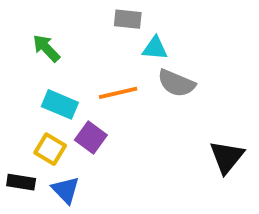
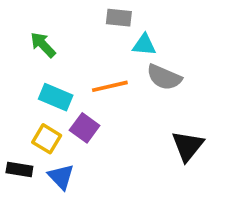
black triangle: (227, 157) -> (188, 146), moved

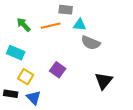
orange line: (110, 86) -> (51, 26), moved
cyan rectangle: (56, 97) -> (16, 53), moved
purple square: (85, 128) -> (58, 70), moved

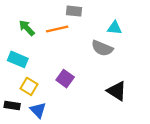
cyan triangle: (80, 25) -> (115, 28), moved
black triangle: (104, 81) -> (117, 91), turned -36

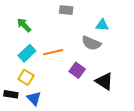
orange line: (57, 29) -> (53, 52), moved
cyan rectangle: (18, 59) -> (27, 53), moved, turned -66
purple square: (65, 79) -> (77, 70), moved

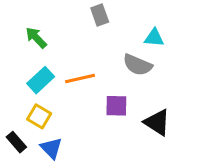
gray rectangle: (66, 10) -> (100, 15), turned 64
purple square: (77, 70) -> (116, 106), turned -35
black rectangle: (11, 94) -> (16, 142), turned 40

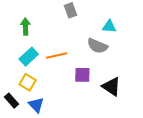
green arrow: (36, 38) -> (25, 26), turned 42

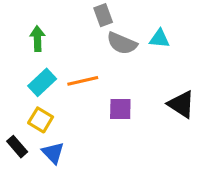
gray semicircle: (97, 46) -> (122, 43), moved
black triangle: (111, 87) -> (181, 104), moved

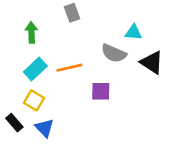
gray rectangle: (103, 15) -> (72, 13), moved
gray semicircle: (122, 43) -> (114, 53), moved
black triangle: (181, 104) -> (152, 62), moved

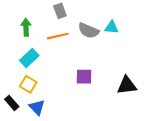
gray semicircle: (114, 53) -> (88, 31), moved
black triangle: (152, 62) -> (127, 85), moved, turned -40
orange line: (69, 68) -> (58, 36), moved

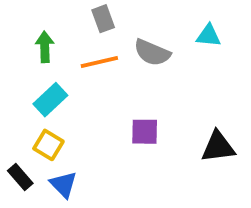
cyan triangle: (111, 27) -> (209, 36), moved

